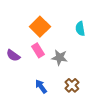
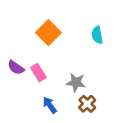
pink rectangle: (38, 50) -> (38, 73), moved
gray star: (60, 58) -> (76, 83), moved

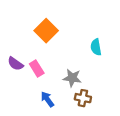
cyan semicircle: (97, 35) -> (96, 47), moved
brown cross: (87, 104) -> (83, 98), turned -35

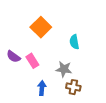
cyan semicircle: (96, 47) -> (74, 42), moved
blue arrow: (47, 99) -> (42, 88), turned 40

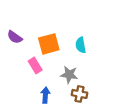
orange square: (41, 27) -> (49, 44), moved, turned 30
purple semicircle: (13, 57) -> (15, 37), moved

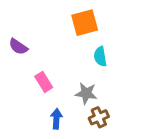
orange square: (49, 44) -> (85, 23), moved
brown cross: (79, 94) -> (99, 117), turned -35

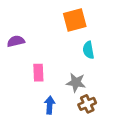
purple semicircle: (18, 47) -> (16, 41), turned 132
pink rectangle: (44, 82) -> (38, 73), turned 30

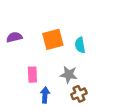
orange square: (75, 20) -> (53, 39), moved
pink rectangle: (38, 73) -> (32, 75), moved

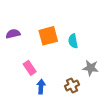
pink rectangle: (32, 75) -> (30, 68), turned -32
gray star: (69, 75) -> (91, 68), moved

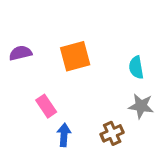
cyan semicircle: (73, 41) -> (136, 67), moved

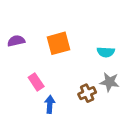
cyan semicircle: (136, 67) -> (106, 52), turned -77
brown cross: (112, 133) -> (87, 93), moved

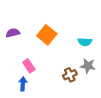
orange square: (58, 43) -> (47, 35), turned -36
blue arrow: (50, 104) -> (23, 84), moved

